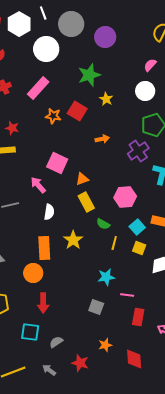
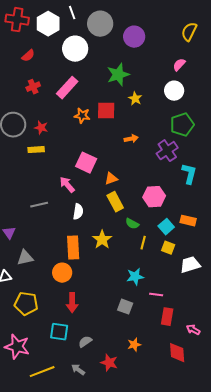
red square: (77, 111) -> (106, 111), turned -30
red diamond: (134, 359) -> (177, 353), moved

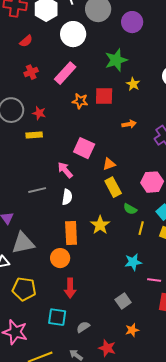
white semicircle: (78, 212) -> (67, 197), moved
gray triangle: (25, 258) -> (23, 243), size x1.4
gray square: (125, 307) -> (123, 301), moved, turned 35

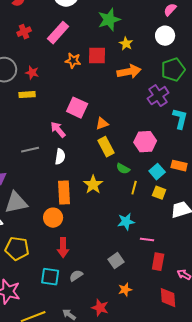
orange arrow: (129, 124) -> (129, 72), moved, size x1.6
gray semicircle: (83, 327) -> (76, 276), moved

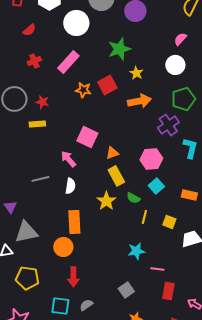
red square: (97, 56) -> (107, 85), turned -30
pink hexagon: (145, 142) -> (151, 159), moved
cyan square: (157, 172) -> (156, 186), moved
yellow star: (93, 185) -> (106, 201), moved

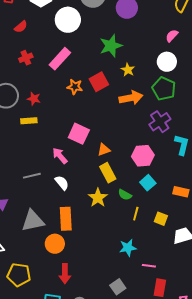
green pentagon: (183, 99) -> (164, 89), moved, turned -30
white semicircle: (70, 186) -> (62, 183), turned -49
gray triangle: (26, 232) -> (33, 221), moved

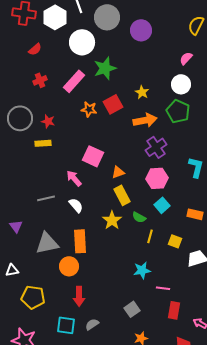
green star: (111, 46) -> (105, 68), moved
purple cross: (160, 122) -> (156, 147), moved

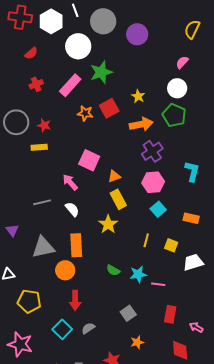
green semicircle: (139, 217) -> (113, 270), moved
pink line: (163, 288) -> (158, 284), moved
cyan square: (66, 325) -> (62, 329), turned 36

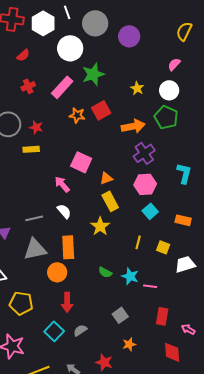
yellow star: (138, 96) -> (137, 88), moved
gray line: (42, 202) -> (34, 218), moved
cyan star: (138, 274) -> (130, 276), turned 30

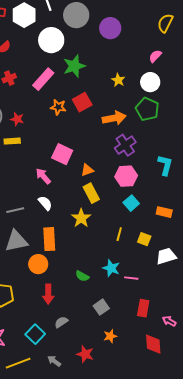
green semicircle: (105, 272) -> (82, 276), moved
cyan square: (54, 331) -> (35, 334), moved

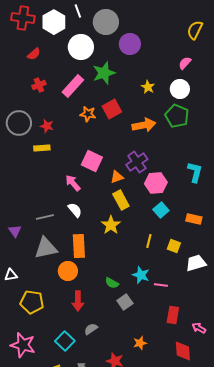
purple circle: (110, 28) -> (130, 44), moved
purple cross: (125, 145) -> (137, 162), moved
gray square: (101, 307) -> (125, 302), moved

